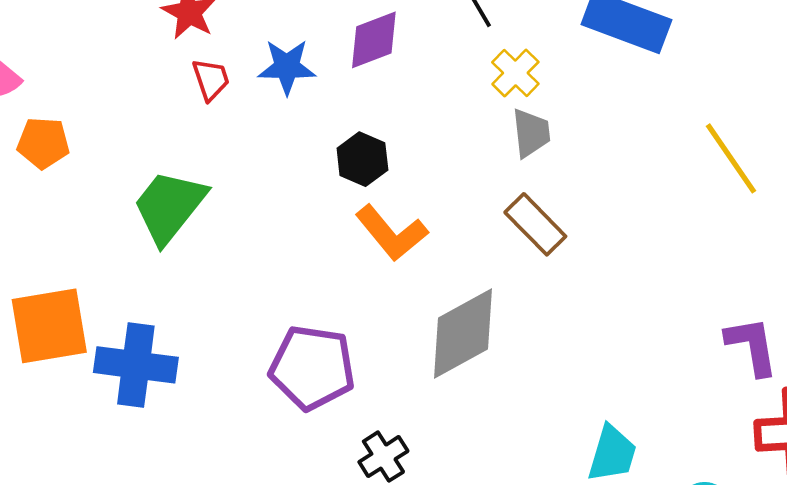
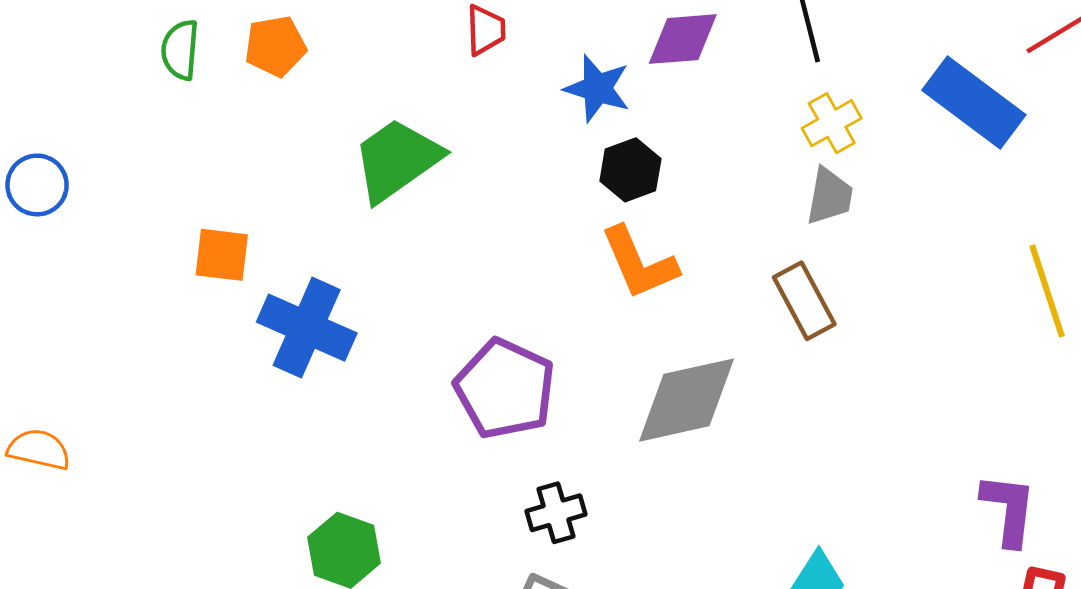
blue star: (287, 67) -> (597, 88), moved
orange pentagon: (43, 143) -> (275, 46), turned -30
orange square: (49, 326) -> (222, 255), size x0.6

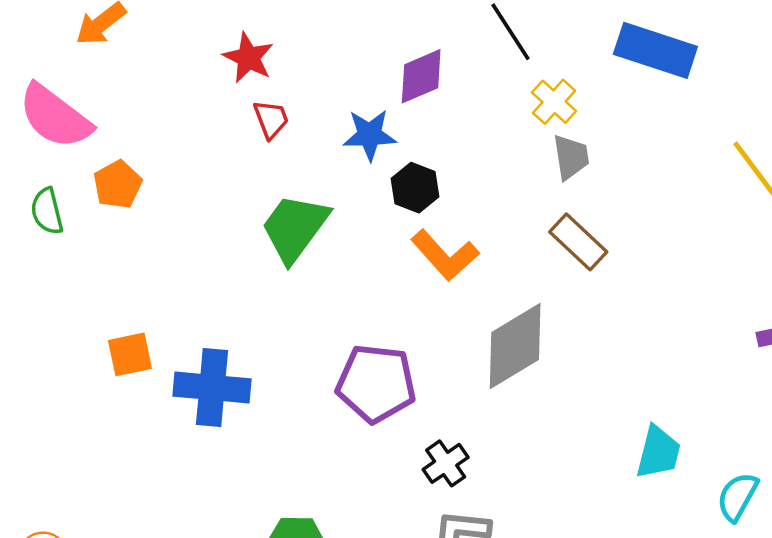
green trapezoid: (397, 160) -> (295, 228), moved

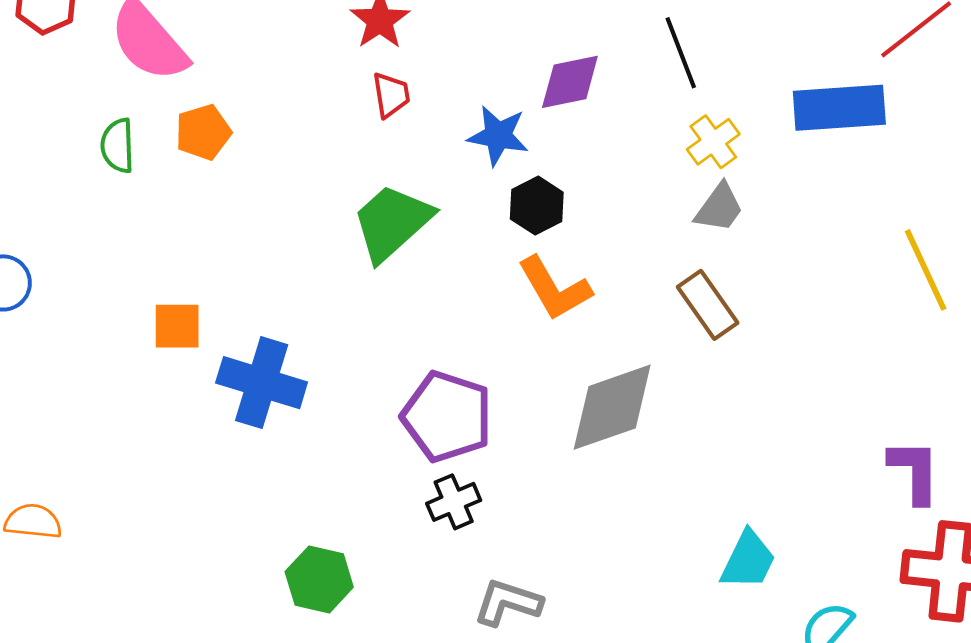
blue rectangle: (655, 50) -> (839, 108), turned -34
gray trapezoid: (571, 157) -> (719, 208), turned 33
black cross: (446, 463) -> (454, 502), moved

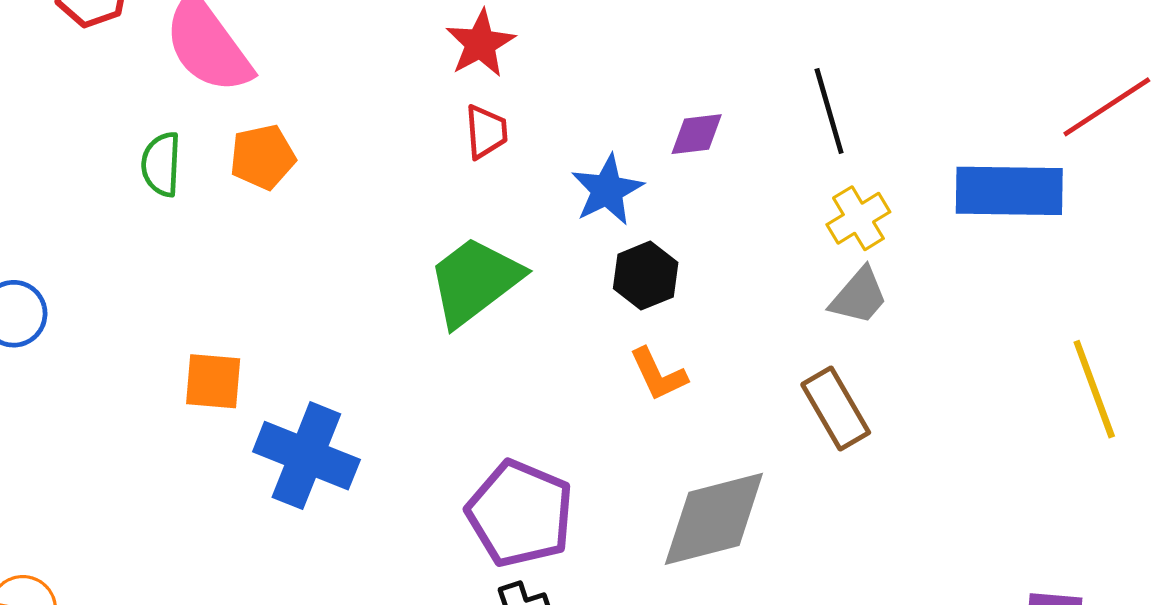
purple diamond: (570, 82) -> (697, 134), size x0.7
blue star: (498, 136) -> (607, 190), turned 30
orange L-shape: (554, 289) -> (658, 374), size x0.7

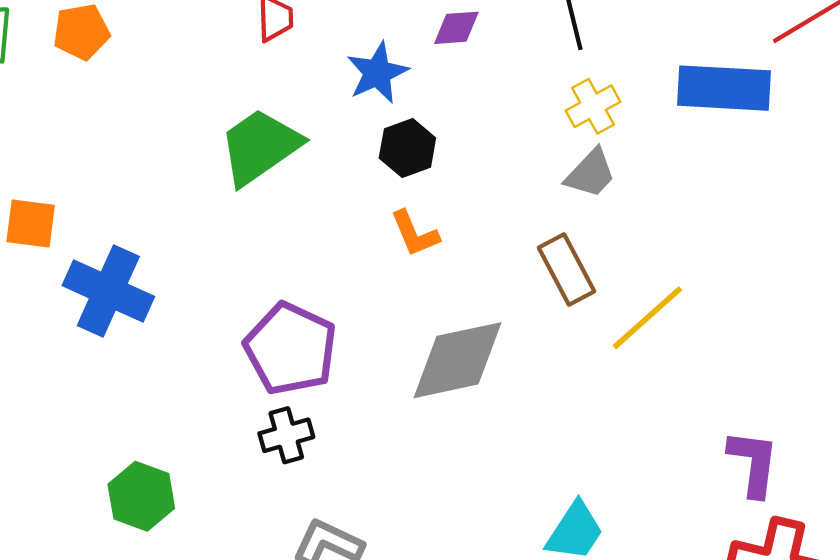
yellow line: (1094, 389) -> (647, 318), moved, turned 66

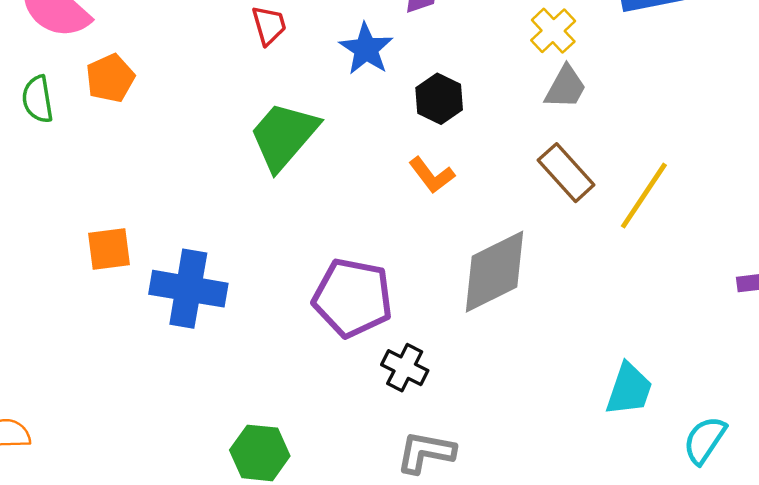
black hexagon: (407, 148) -> (439, 99), moved
black cross: (286, 435) -> (405, 368), moved, turned -33

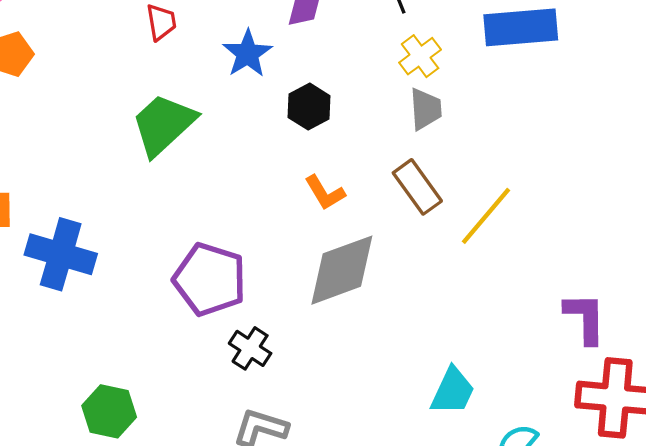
gray trapezoid: (566, 87) -> (426, 109), turned -39
orange L-shape: (432, 175) -> (325, 193), moved

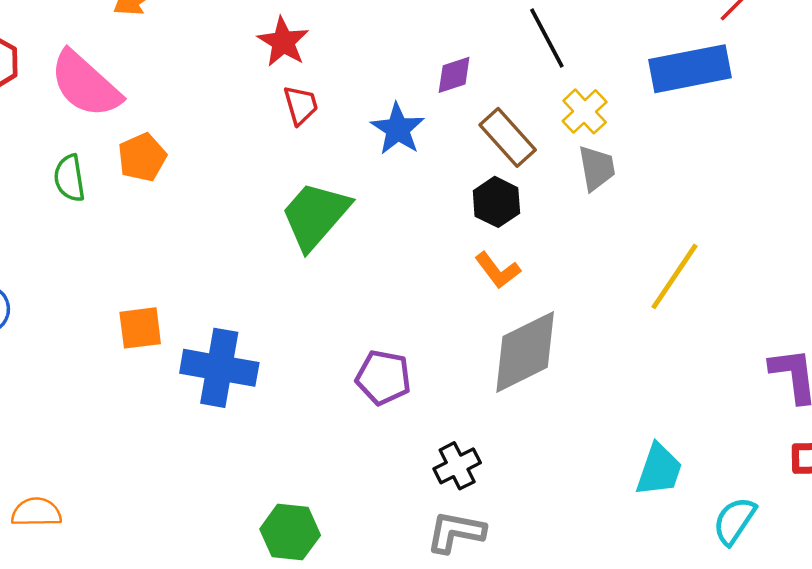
black hexagon: (309, 107) -> (496, 202), moved
brown rectangle: (417, 187) -> (508, 137), moved
purple pentagon: (210, 279) -> (383, 377), size x0.7
black cross: (250, 348) -> (457, 466), moved, turned 36

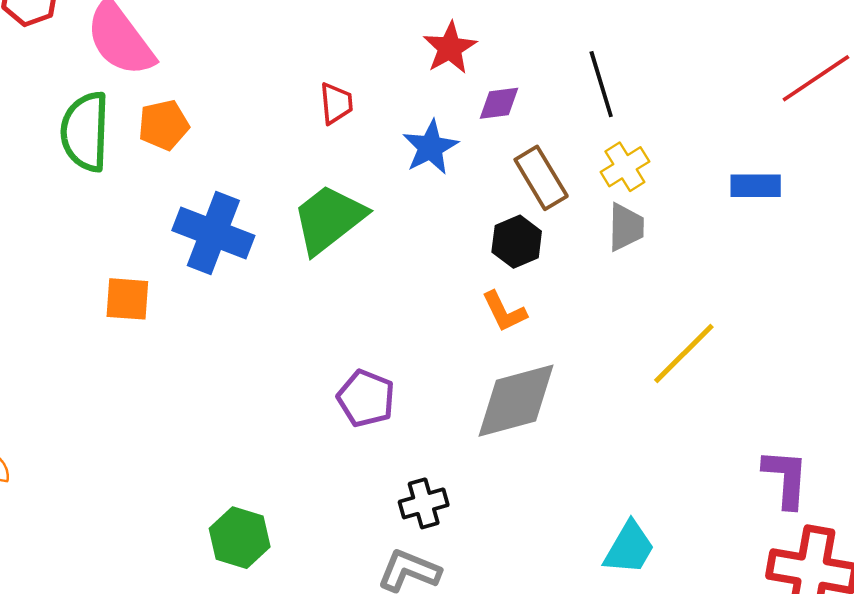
red star: (283, 42) -> (450, 48), moved
blue rectangle: (690, 69) -> (756, 186), moved, size x0.6
green semicircle: (69, 178) -> (85, 132), size x1.6
blue cross: (219, 368) -> (213, 233), moved

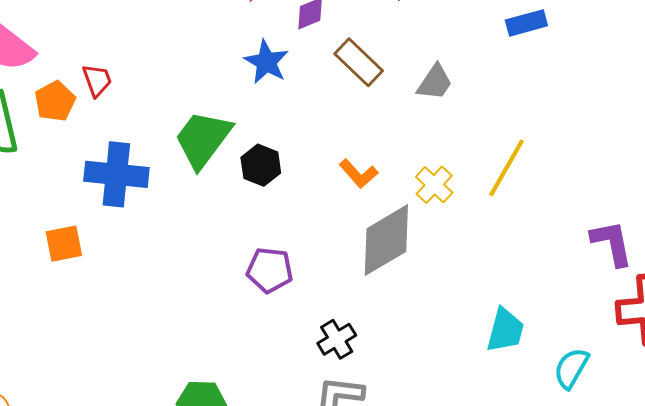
red trapezoid: (336, 103) -> (97, 80), moved
yellow cross: (625, 167) -> (434, 185), moved
gray trapezoid: (626, 227) -> (435, 82), turned 48
black hexagon: (517, 242) -> (261, 165), moved

